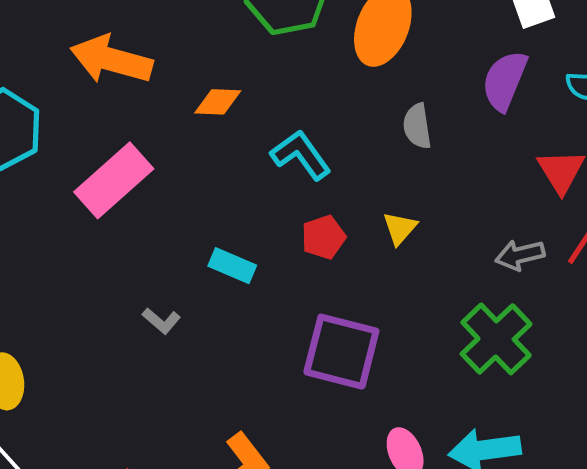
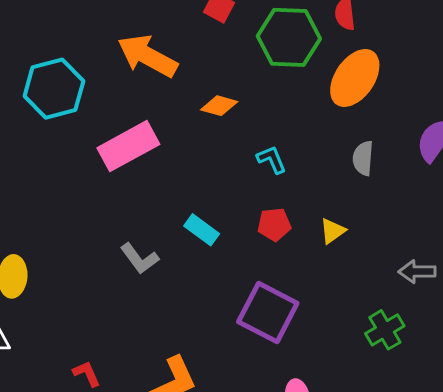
cyan L-shape: (301, 155) -> (272, 159), size x0.7
gray L-shape: (161, 321) -> (140, 258), size x1.4
green cross: (496, 339) -> (385, 330), size x0.7

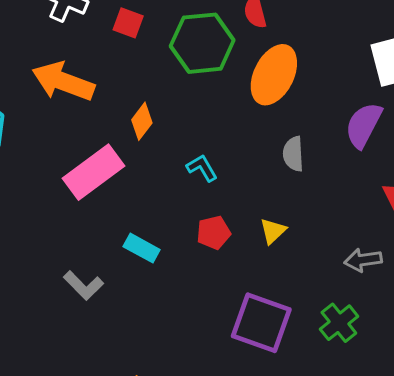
orange diamond: (219, 106) -> (142, 121), turned -60
pink rectangle: (128, 146) -> (94, 172), moved
purple square: (268, 312) -> (261, 323), moved

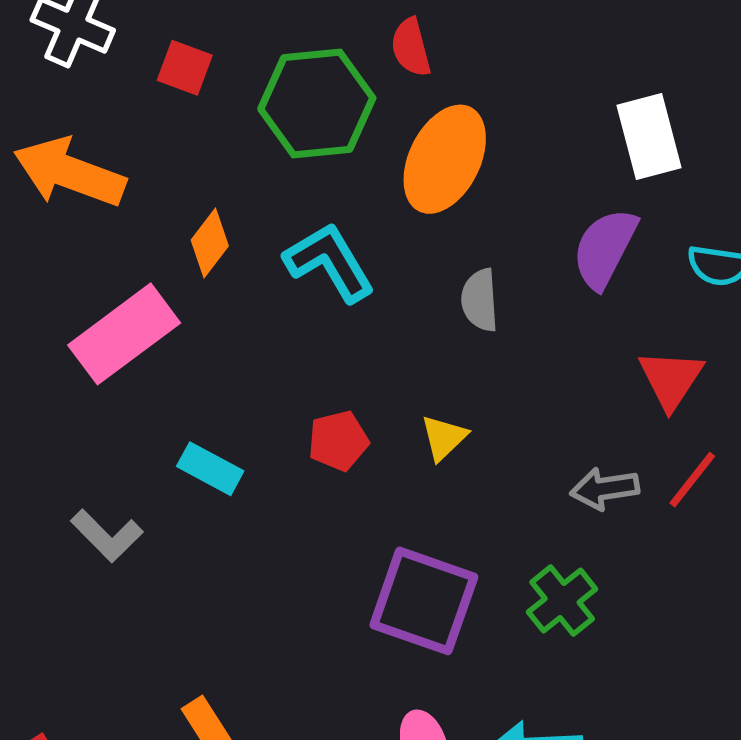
cyan L-shape: (202, 168) -> (330, 262), moved, size x1.6

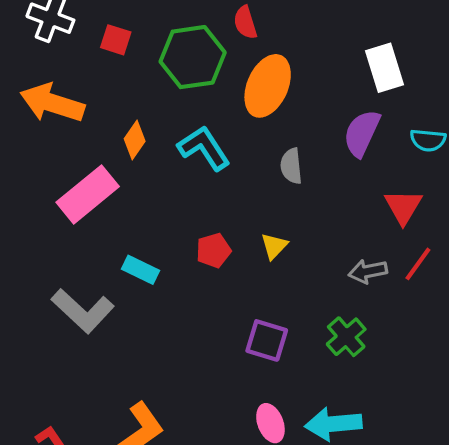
gray L-shape: (107, 536) -> (83, 311), size x1.5
purple square: (424, 601) -> (267, 340), size x0.7

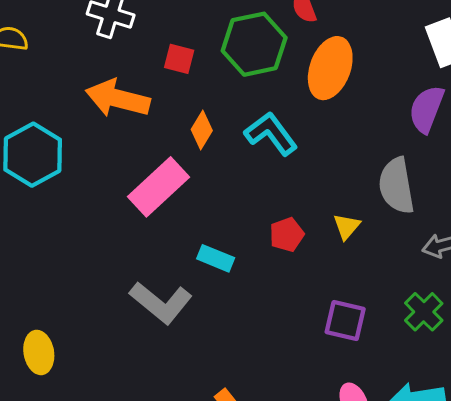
red square: (116, 40) -> (179, 59), moved
gray semicircle: (291, 166) -> (396, 186), moved, size x1.6

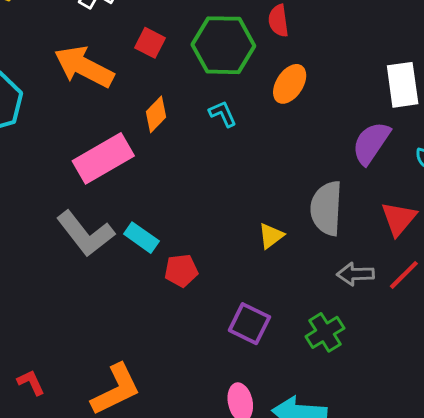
orange ellipse: (330, 68) -> (290, 84), size x0.7
cyan L-shape: (271, 134) -> (223, 114), moved, size x0.6
red pentagon: (287, 235) -> (181, 270), moved
gray L-shape: (161, 303) -> (85, 234), moved

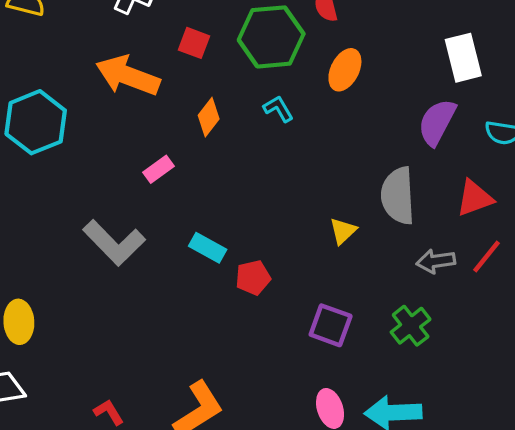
pink rectangle: (103, 158) -> (158, 169), size x0.5
red triangle: (399, 219) -> (475, 198), turned 36
gray L-shape: (85, 234) -> (114, 243), moved

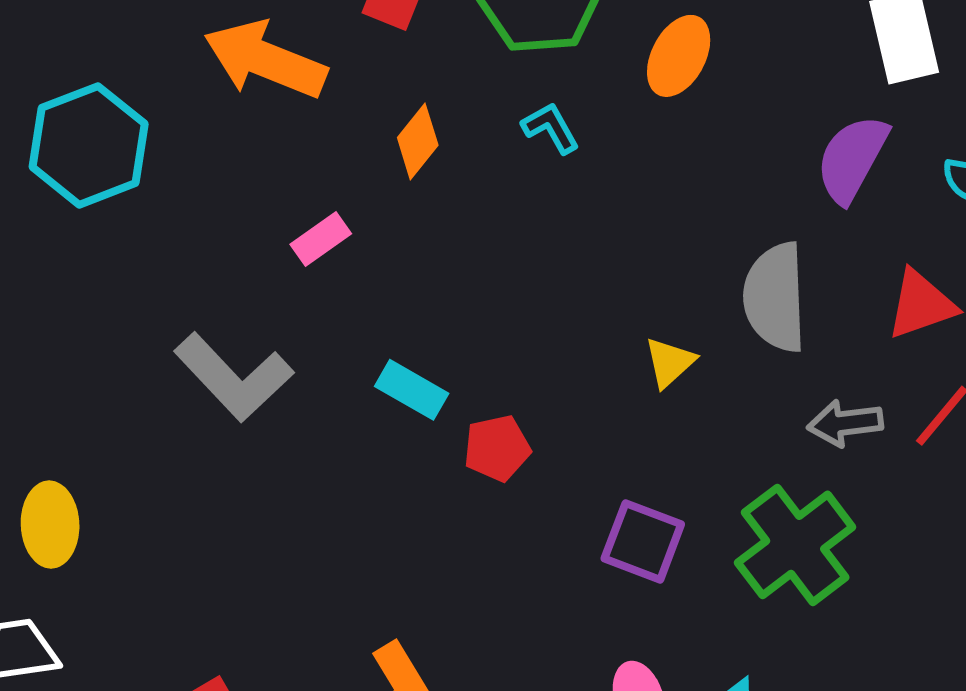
green cross: (411, 326) -> (795, 545), size x1.5

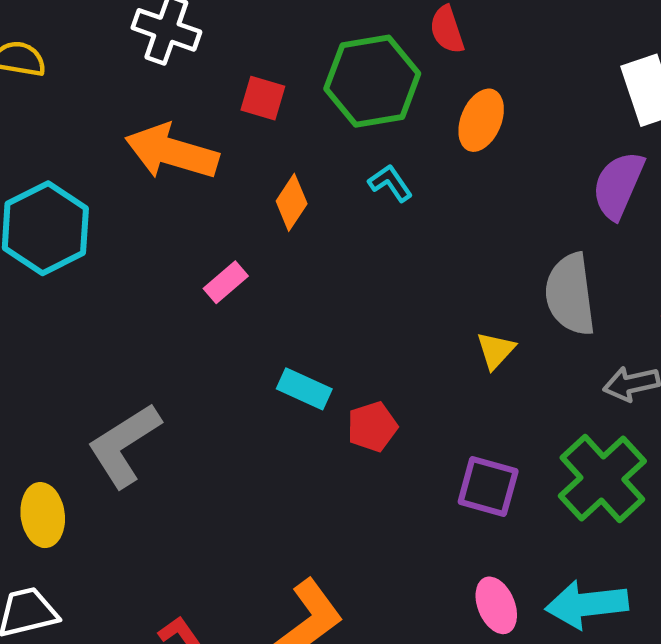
gray L-shape: (234, 377) -> (124, 445), moved, turned 106

